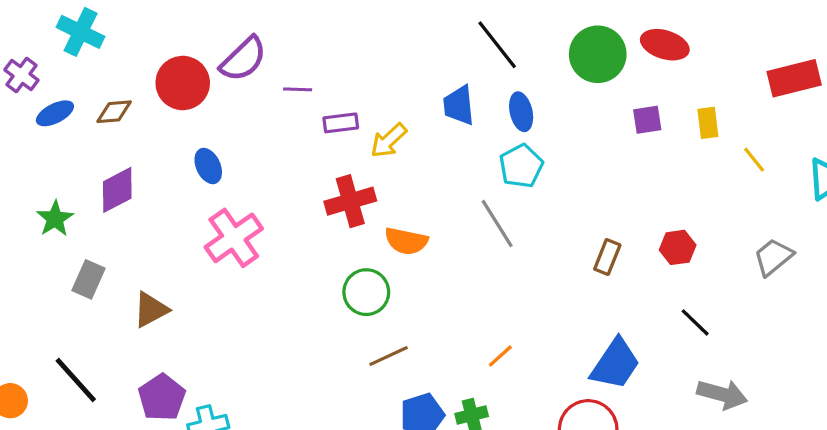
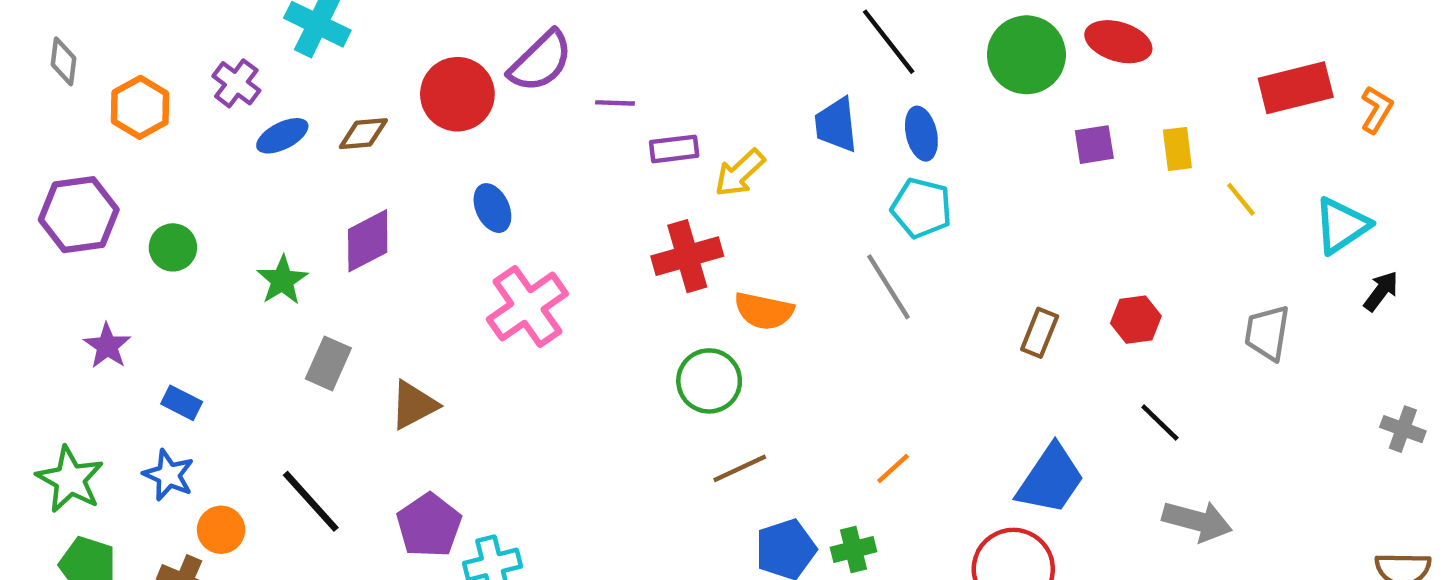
cyan pentagon: (521, 166) -> (921, 208), turned -30
gray trapezoid: (773, 257) -> (1267, 333), turned -42

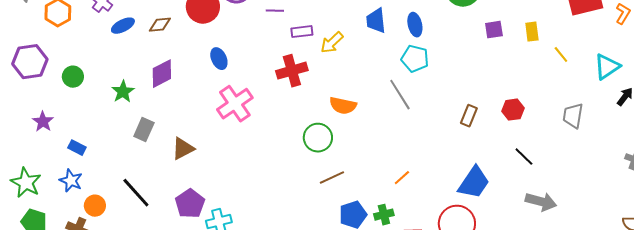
red cross: (687, 256) -> (292, 71), moved

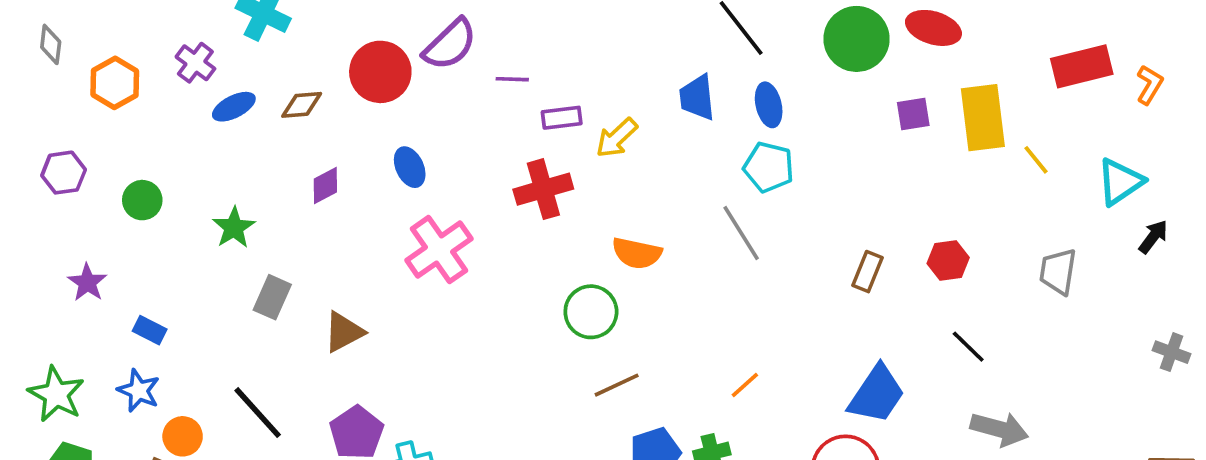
yellow rectangle: (532, 32) -> (983, 118), size x1.8
purple hexagon: (30, 62) -> (64, 173), size x0.7
purple diamond: (162, 74) -> (325, 185), moved, size x0.7

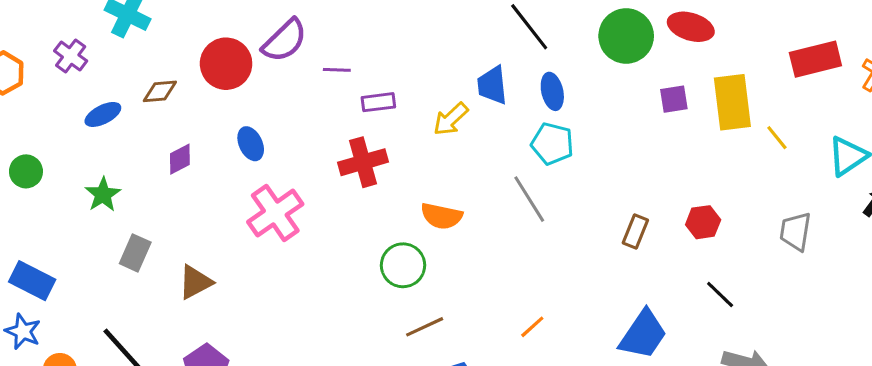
blue ellipse: (234, 107) -> (103, 114), moved
yellow arrow: (617, 138) -> (451, 119), moved
blue rectangle: (150, 330) -> (32, 281), size x1.6

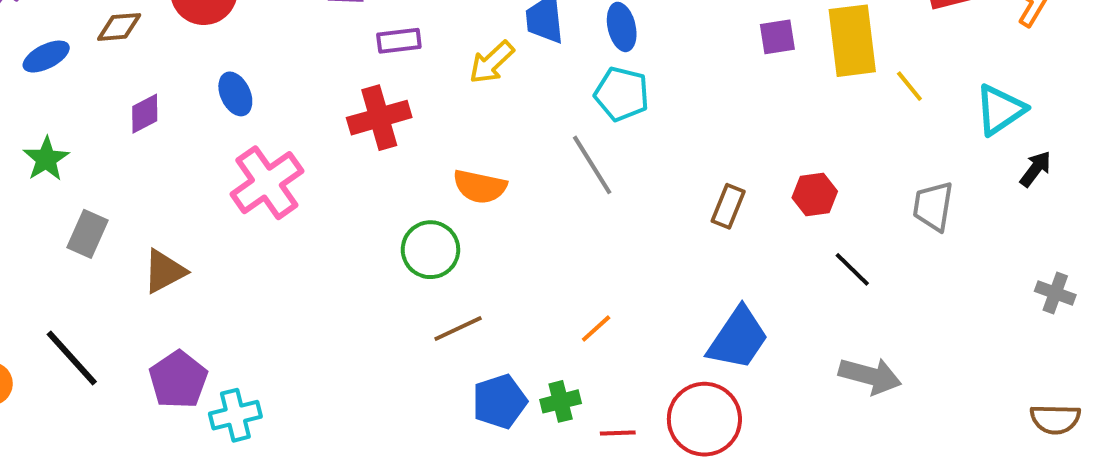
black line: (720, 295) -> (852, 269), moved

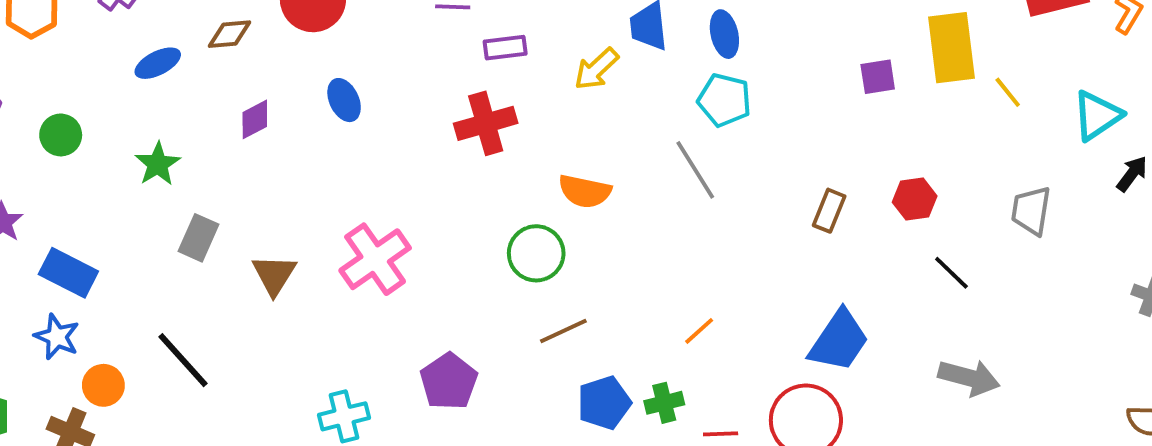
purple square: (777, 37) -> (878, 77), moved
pink cross: (267, 183) -> (375, 259), moved
brown triangle: (164, 271) -> (274, 275), turned -30
purple pentagon: (178, 380) -> (449, 381), moved

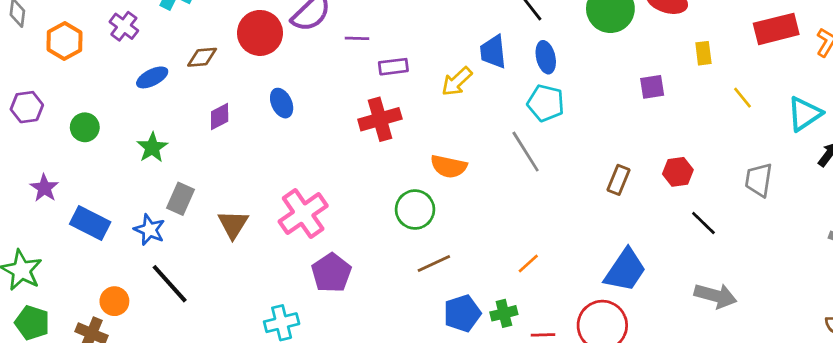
yellow rectangle: (951, 48) -> (703, 53), moved, size x0.5
blue star: (57, 337) -> (149, 230), moved
purple pentagon: (449, 381) -> (331, 273), moved

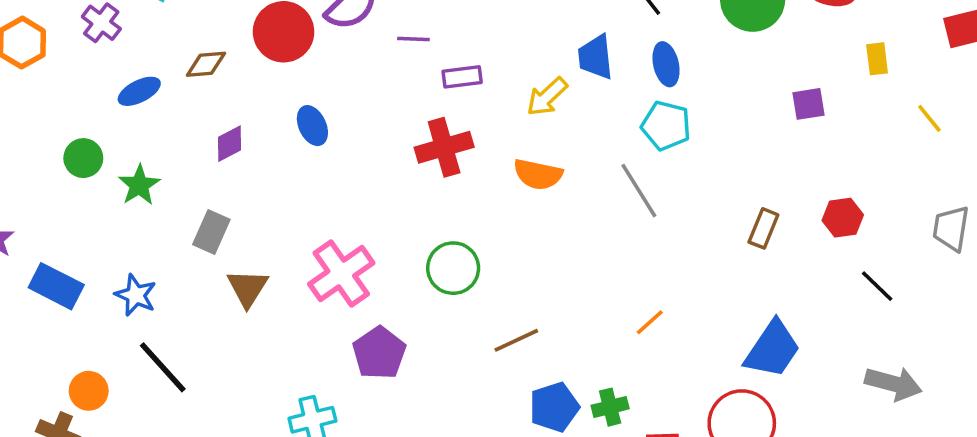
green circle: (85, 127) -> (83, 158), moved
orange semicircle: (449, 166) -> (538, 174), moved
gray rectangle: (180, 199) -> (211, 232), moved
green circle: (415, 210) -> (453, 268), moved
orange line: (528, 263) -> (650, 322), moved

